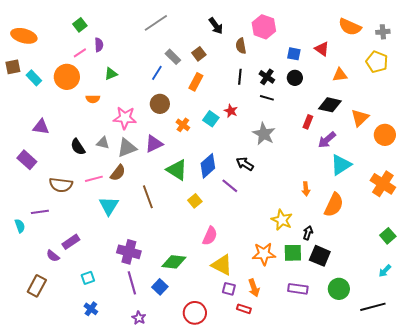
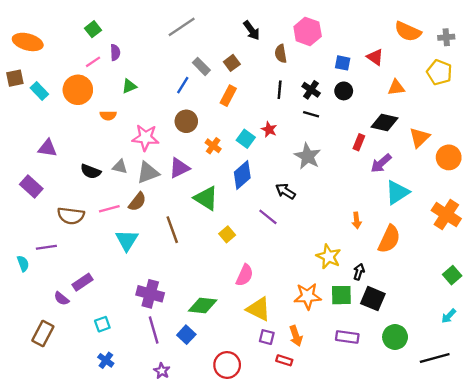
black semicircle: (78, 147) -> (91, 171), turned -36
blue diamond: (208, 166) -> (242, 175), moved

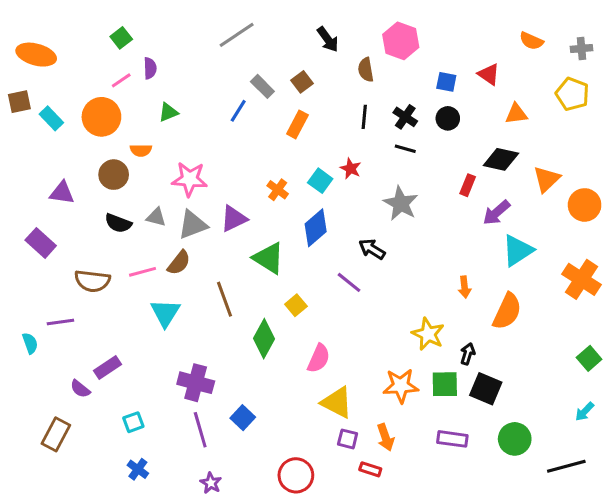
orange semicircle: (408, 31) -> (531, 41), size x0.7
brown circle: (186, 121) -> (114, 175), moved
green diamond: (203, 306) -> (264, 339), moved, turned -68
blue square: (186, 335) -> (243, 418), moved

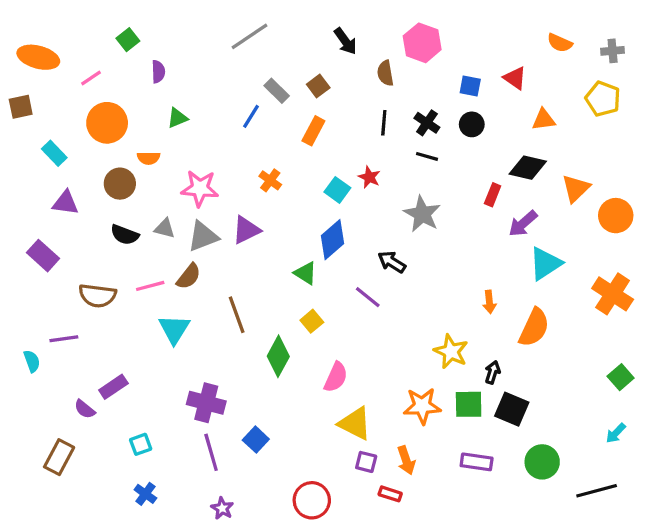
pink line: (121, 80) -> (91, 78), moved
cyan rectangle: (51, 118) -> (54, 153), moved
orange cross: (278, 190) -> (270, 180), moved
green triangle: (269, 258) -> (305, 273), moved, size x0.7

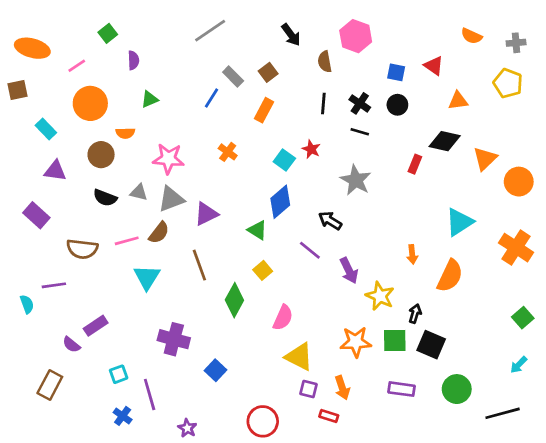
purple arrow: (523, 224) -> (349, 270), moved, turned -75
purple triangle: (246, 230) -> (206, 214), moved
purple line: (211, 452) -> (150, 394), moved

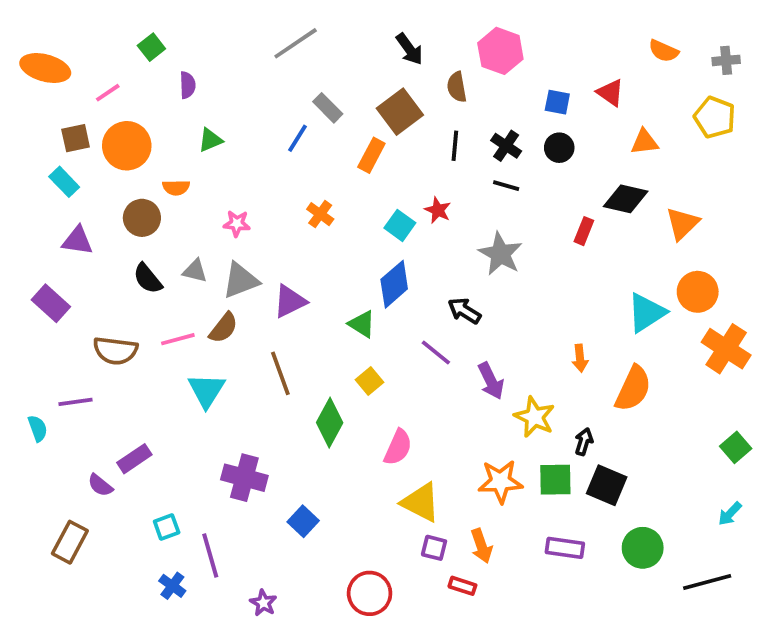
brown square: (268, 72) -> (400, 112), moved, size x1.6
brown square: (18, 90) -> (76, 138), moved
pink star: (168, 159) -> (237, 224), size x0.6
orange circle: (519, 182) -> (698, 292), moved
black semicircle: (105, 198) -> (148, 279), turned 30

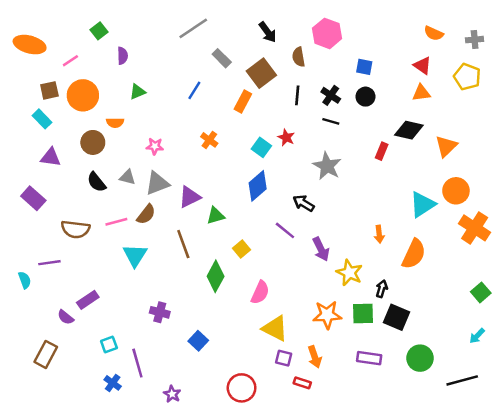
red triangle: (610, 93) -> (423, 66), moved
gray rectangle: (328, 108) -> (222, 58), moved
green triangle: (362, 324) -> (216, 216), moved, turned -48
purple cross: (244, 478) -> (160, 312), size x0.7

